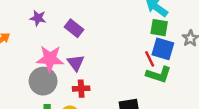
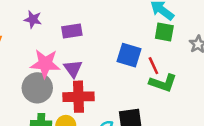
purple rectangle: (74, 28) -> (72, 31), turned -48
blue square: (163, 49) -> (129, 55), moved
red cross: (81, 89) -> (78, 97), size x1.6

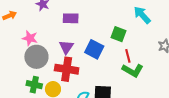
green square: (164, 32) -> (119, 34), moved
blue square: (129, 55) -> (94, 49), moved
pink star: (45, 64) -> (30, 38), moved, size x0.7

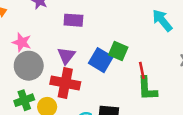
green square: (119, 34) -> (118, 51), moved
green L-shape: (133, 70) -> (147, 89), turned 55
green cross: (34, 85) -> (24, 100), turned -35

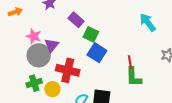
purple rectangle: (73, 20) -> (76, 20), turned 35
green square: (118, 51) -> (91, 34), moved
purple triangle: (66, 56) -> (51, 45), moved

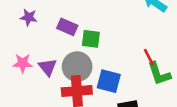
blue square: (97, 53) -> (109, 81), moved
gray circle: (39, 55) -> (77, 67), moved

